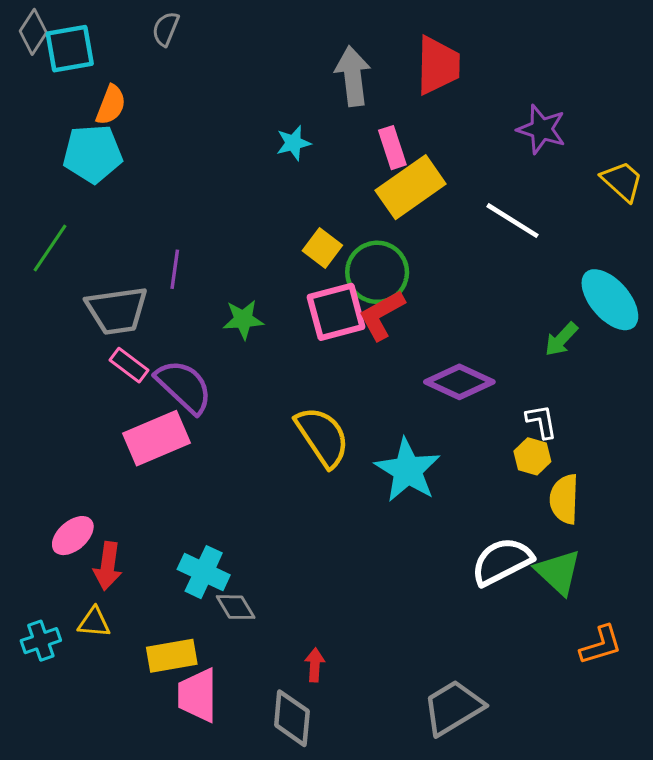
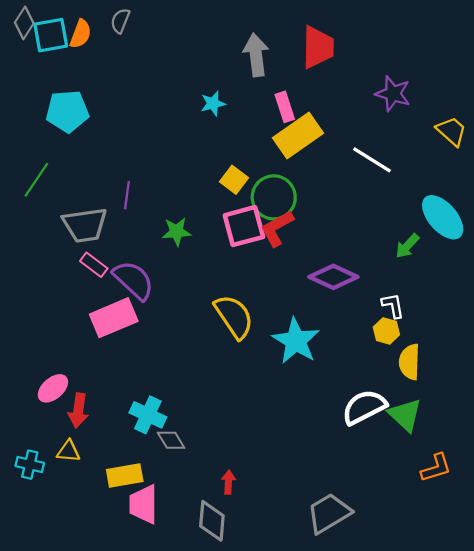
orange semicircle: (111, 105) -> (81, 34), moved
cyan cross: (41, 641) -> (30, 465), turned 32

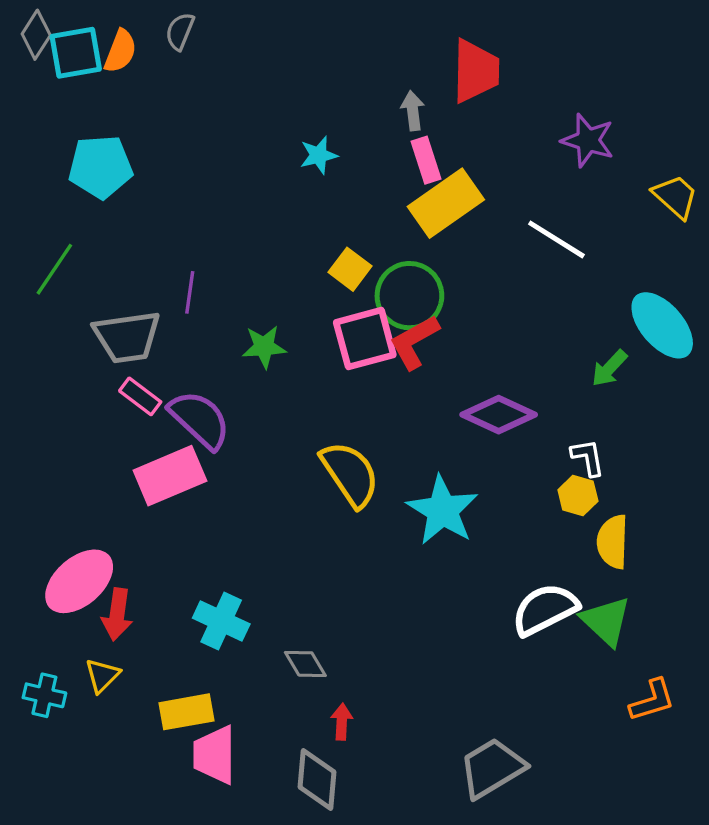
gray arrow: (256, 55) -> (413, 111), moved, size x0.6
pink ellipse: (53, 388) -> (79, 581), size x1.5
gray diamond: (171, 440) -> (305, 664), moved
yellow triangle: (68, 451) -> (102, 676), turned -50

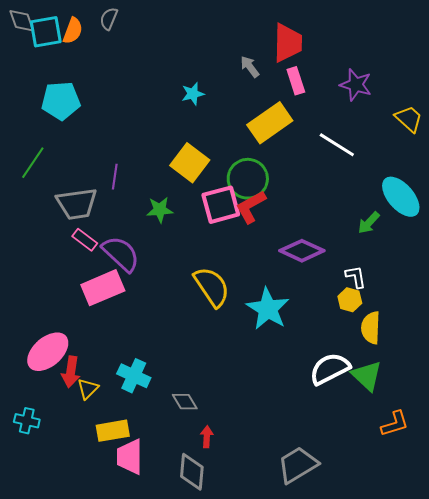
gray diamond: (36, 35) -> (22, 21), turned -52
gray arrow: (413, 111) -> (250, 67), turned -30
pink rectangle: (426, 160) -> (296, 81), moved
yellow square: (350, 269) -> (190, 163), moved, size x1.5
yellow triangle: (102, 676) -> (88, 389), moved

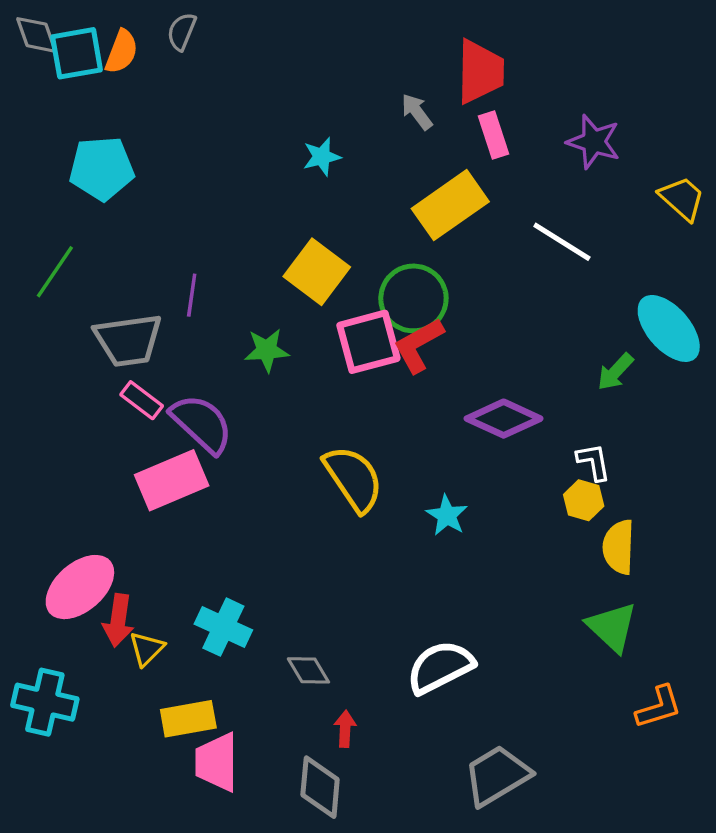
cyan star: (268, 309) -> (447, 515), size x0.6
white semicircle: (330, 369) -> (440, 667), moved
cyan cross: (27, 421) -> (45, 702), size x1.5

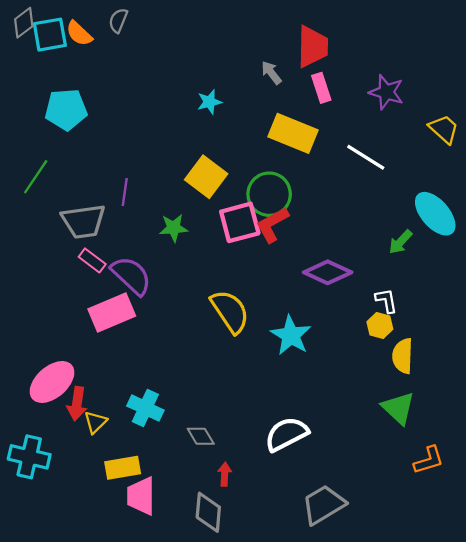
gray diamond: (37, 35) -> (24, 23), turned 72
orange semicircle: (122, 52) -> (79, 34), turned 112
yellow rectangle: (450, 205) -> (293, 133), turned 57
cyan star: (447, 515) -> (291, 335), size x1.5

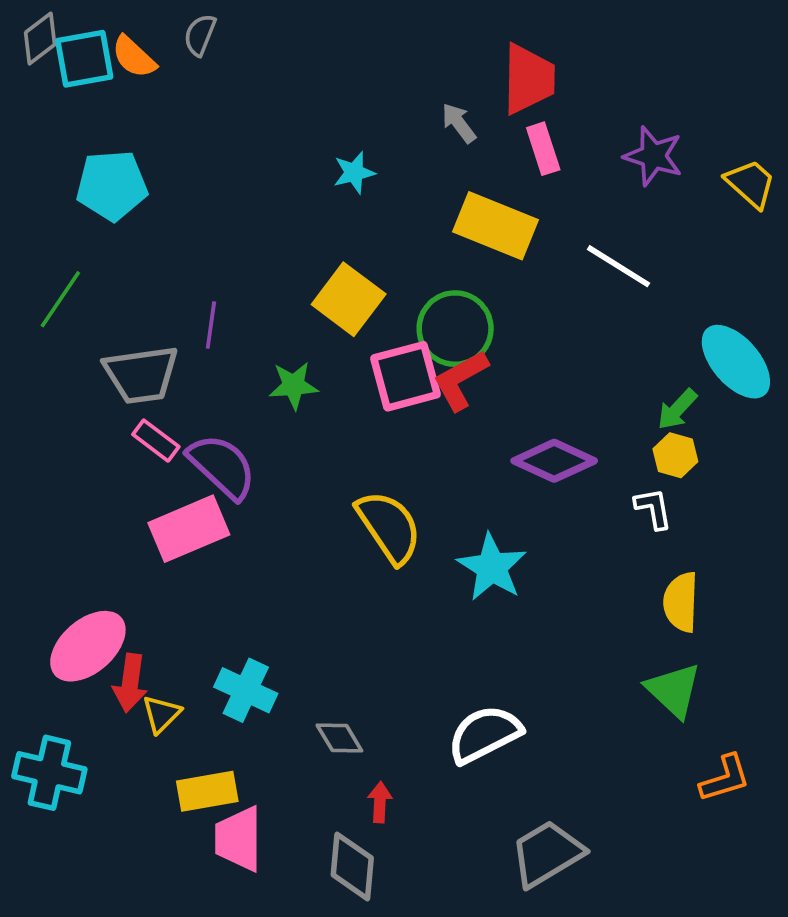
yellow trapezoid: (444, 129) -> (751, 184), moved
yellow hexagon: (380, 326) -> (675, 455), moved

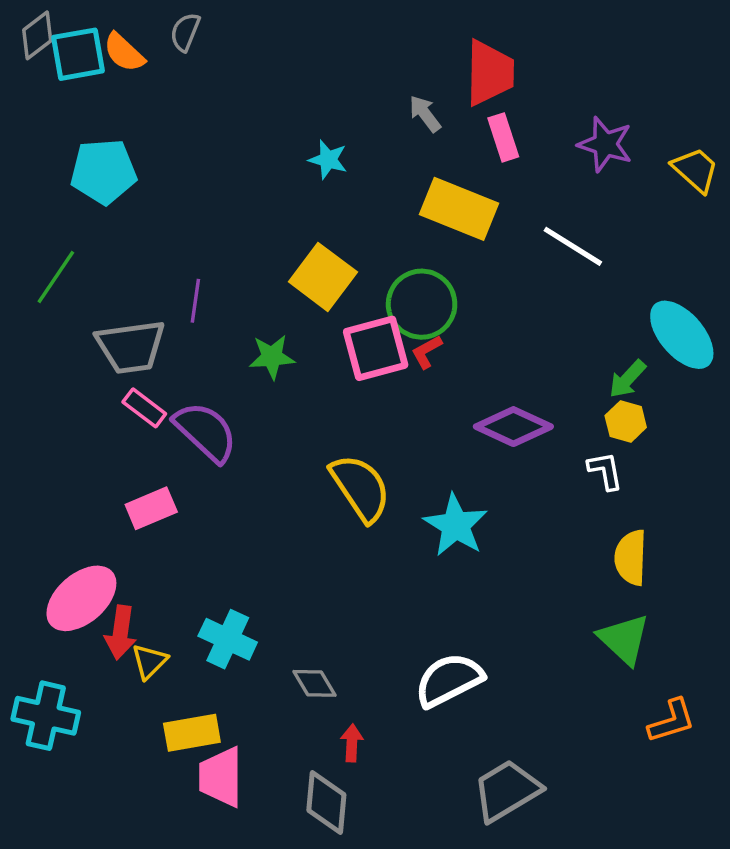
cyan star: (354, 173) -> (328, 160), turned 30
red L-shape: (461, 380) -> (427, 352), size x0.6
pink rectangle: (189, 529) -> (151, 508), moved, size x0.7

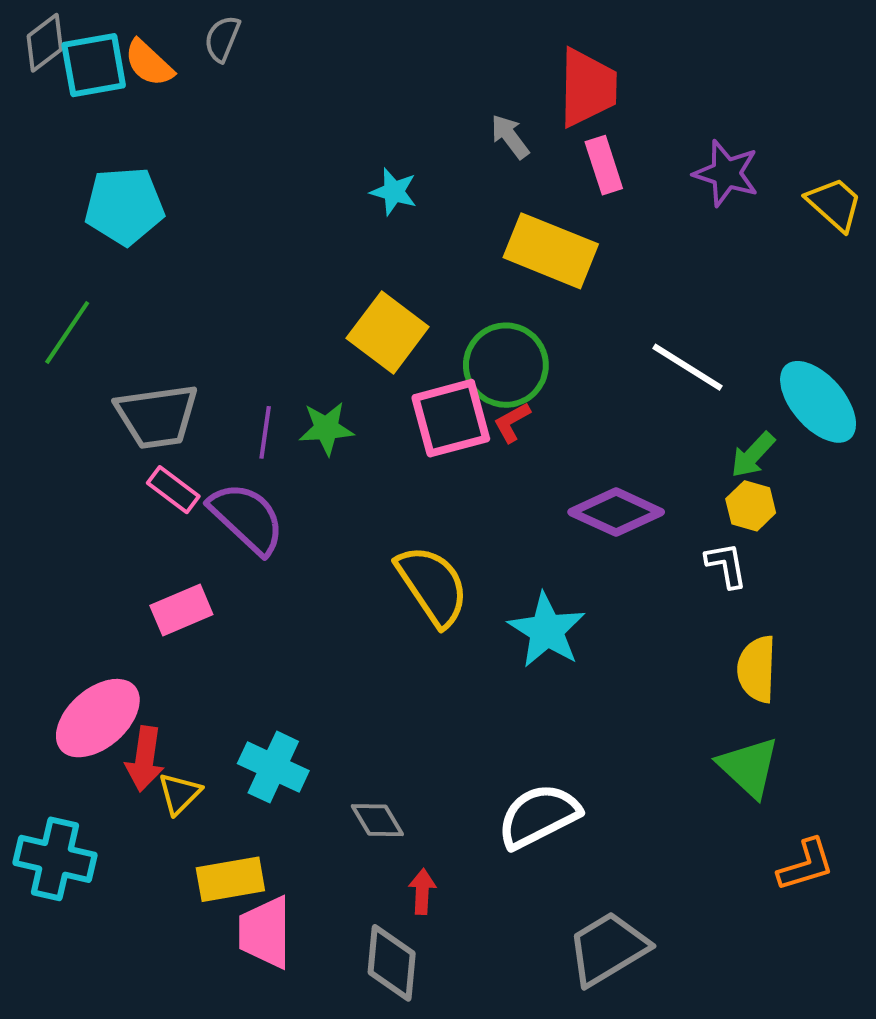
white line: (573, 246) -> (687, 367), moved
purple line: (195, 301) -> (265, 432), moved

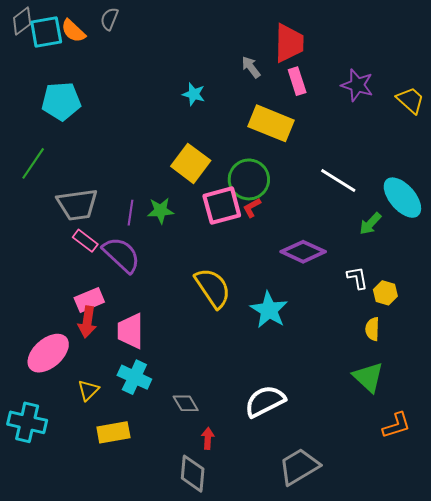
yellow hexagon: (751, 506) -> (385, 293), moved
yellow semicircle: (757, 669) -> (372, 329), size x0.7
red arrow: (145, 759) -> (87, 322), moved
pink trapezoid: (265, 932) -> (130, 331), moved

